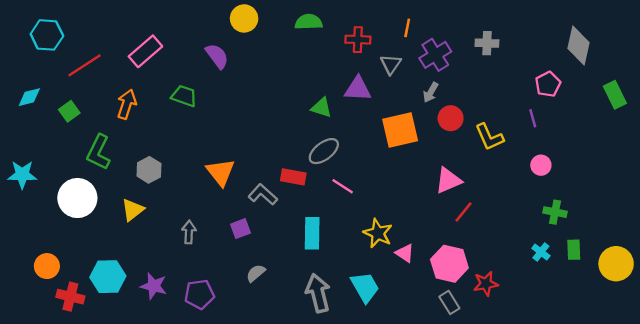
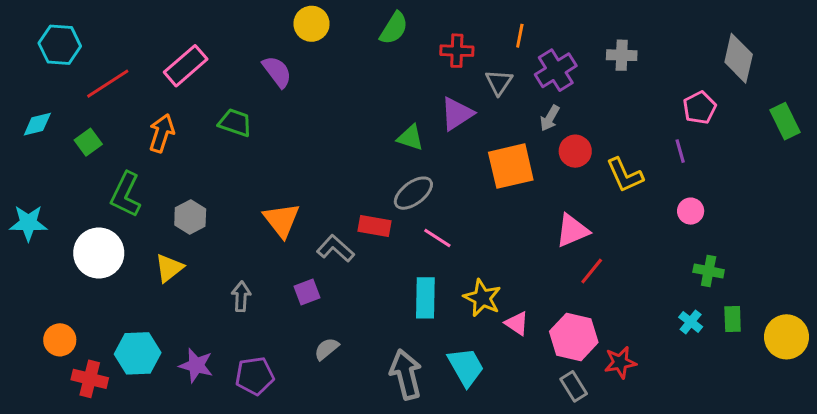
green semicircle: (309, 22) -> (394, 28), turned 124
purple triangle: (358, 89) -> (457, 114), turned -36
cyan rectangle: (312, 233) -> (425, 298), moved

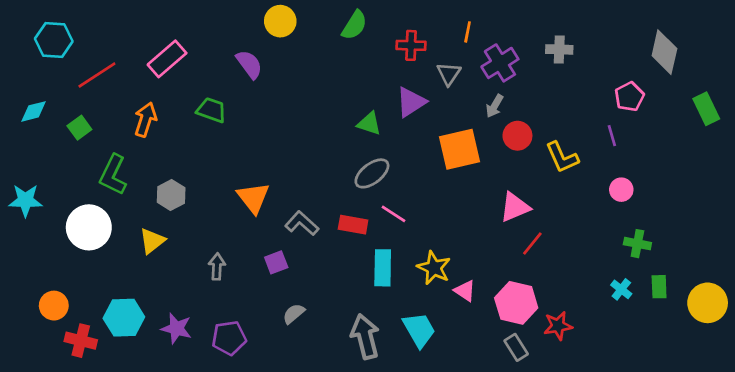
red rectangle: (374, 226) -> (353, 225), moved

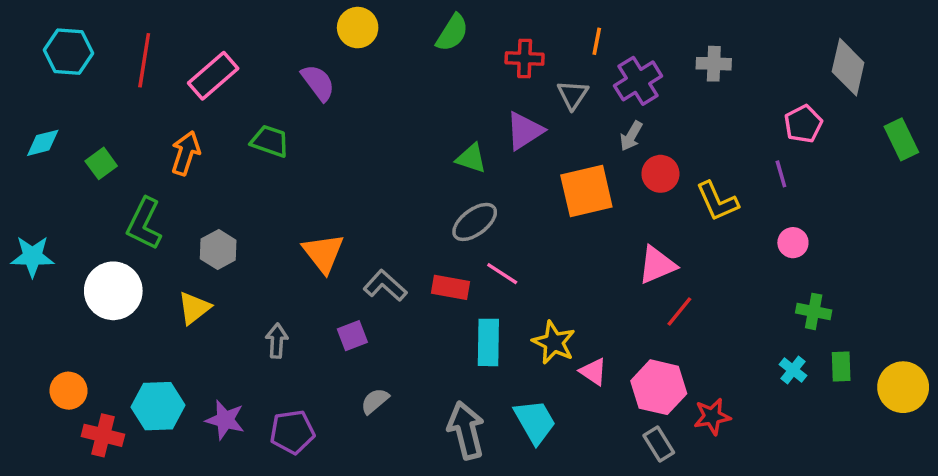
red line: (97, 75) -> (144, 60), moved, turned -48

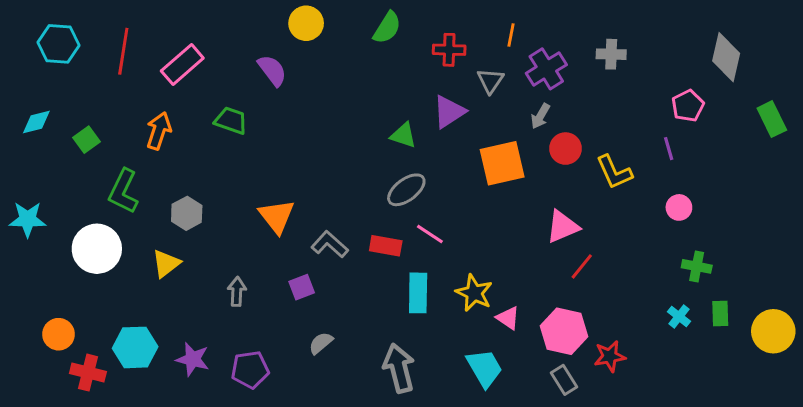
cyan trapezoid: (535, 422) -> (484, 368), moved

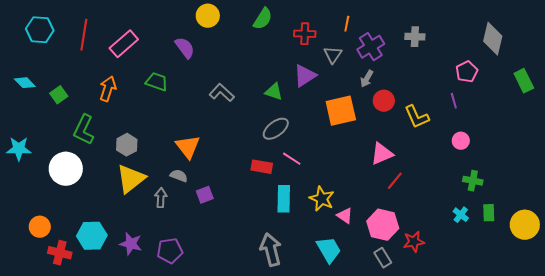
cyan diamond: (36, 122) -> (25, 83), turned 60
gray L-shape: (330, 244) -> (222, 93), moved
yellow triangle: (166, 263) -> (131, 179), moved, size x1.5
gray semicircle: (321, 343) -> (179, 176), moved, turned 60

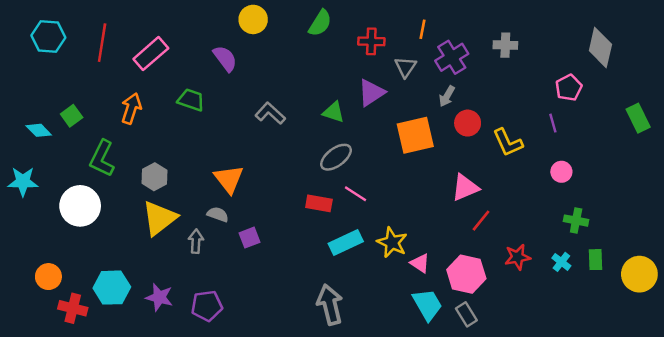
green rectangle: (524, 81) -> (638, 118), moved
cyan diamond: (25, 83) -> (39, 130), moved
cyan rectangle: (284, 199) -> (346, 242), turned 64
red star: (414, 242) -> (518, 257), moved
cyan trapezoid: (329, 250) -> (427, 305), moved

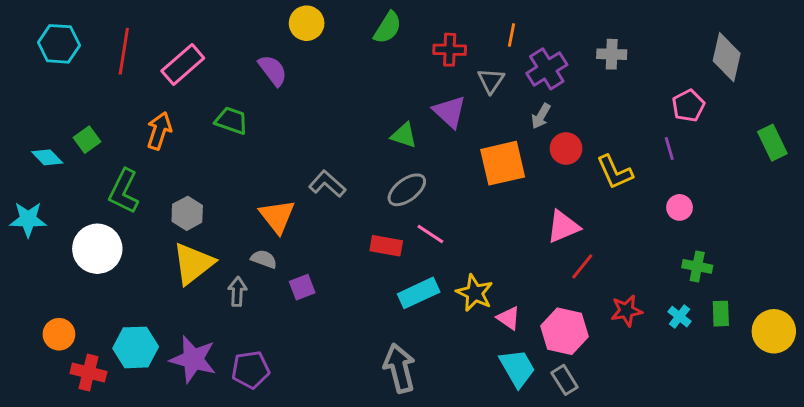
purple triangle: (371, 93) -> (450, 112), turned -44
gray L-shape: (270, 113) -> (327, 184), moved
purple star: (159, 297) -> (193, 359), size x1.4

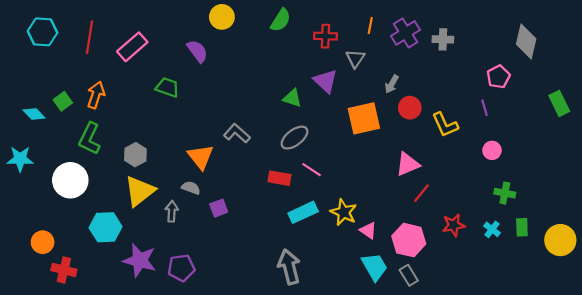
purple cross: (547, 69) -> (406, 33), moved
orange arrow: (159, 131) -> (96, 95), moved
cyan hexagon: (136, 347) -> (106, 227), moved

